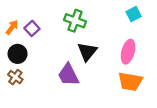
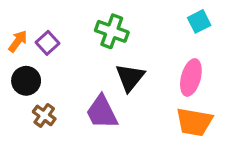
brown cross: (15, 77) -> (44, 115), moved

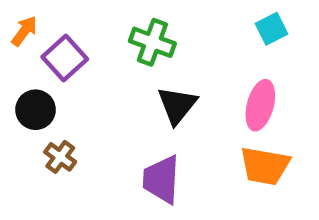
orange arrow: (18, 41) -> (24, 31), moved
purple square: (47, 43) -> (65, 58), size x1.4
purple trapezoid: (102, 112) -> (161, 179), moved, turned 30

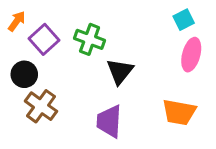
green cross: (152, 42) -> (90, 39), moved
pink ellipse: (260, 105) -> (191, 55), moved
brown cross: (60, 157) -> (41, 106), size x1.5

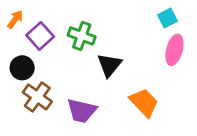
orange trapezoid: (179, 112) -> (144, 102), moved, turned -144
purple trapezoid: (109, 121) -> (82, 111), moved, turned -80

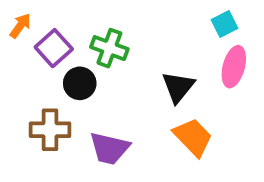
black triangle: (109, 65) -> (178, 87), moved
black circle: (22, 68) -> (80, 83), moved
brown cross: (37, 97) -> (50, 130), turned -36

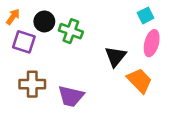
purple square: (54, 48) -> (24, 42), moved, turned -30
black circle: (80, 83) -> (44, 21), moved
orange trapezoid: (193, 137) -> (140, 81), moved

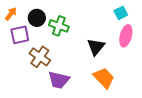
purple square: (24, 42) -> (20, 35), turned -30
orange trapezoid: (140, 81) -> (104, 78), moved
brown cross: (32, 84) -> (40, 57), moved, turned 35

